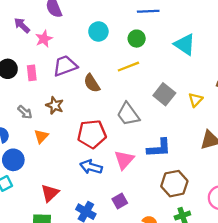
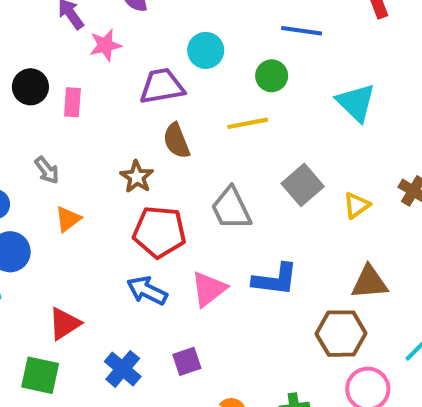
purple trapezoid: (65, 66) -> (162, 86), moved
brown star: (55, 105) -> (137, 177), moved
brown hexagon: (174, 184) -> (341, 334), moved

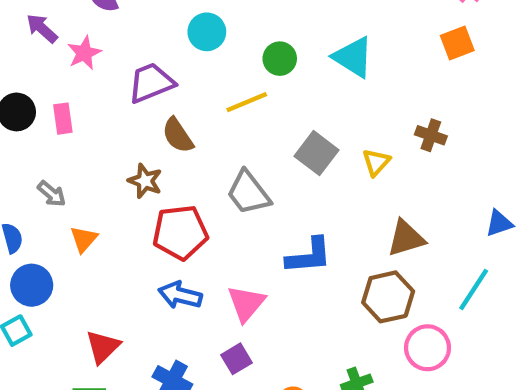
cyan circle: (206, 50) -> (207, 32), moved
green circle: (272, 76) -> (280, 59), moved
pink triangle: (209, 289) -> (246, 303), moved

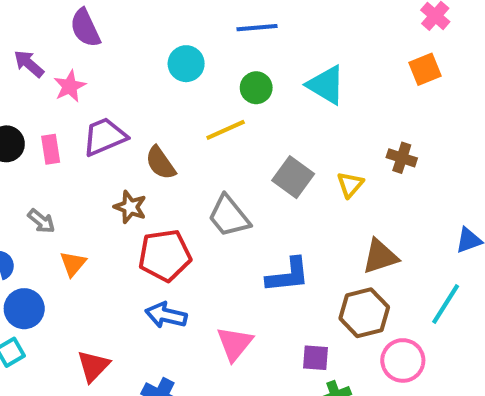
purple trapezoid: (151, 83) -> (105, 137), moved
pink triangle: (246, 303) -> (235, 344), moved
purple square: (236, 359) -> (315, 358), moved, turned 36

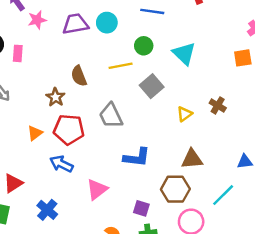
purple trapezoid: (105, 137) -> (75, 24), moved
gray square: (293, 177) -> (152, 86), moved
orange triangle: (73, 264) -> (35, 133), moved

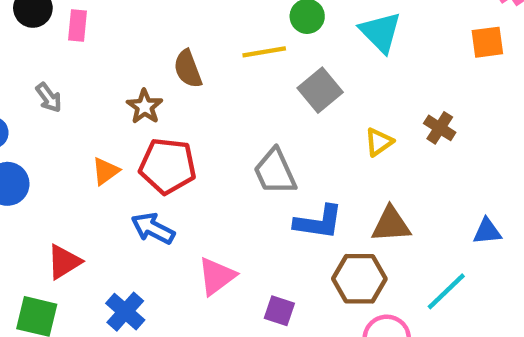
gray trapezoid: (111, 116) -> (275, 172), moved
blue L-shape: (137, 157) -> (319, 222), moved
purple square: (141, 208) -> (279, 311), moved

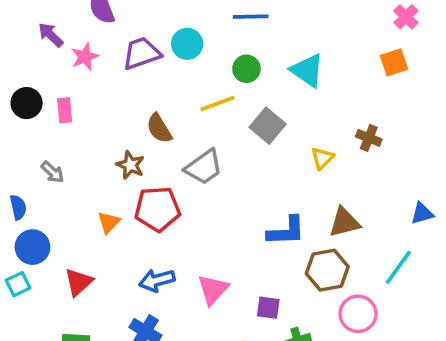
gray trapezoid: (275, 172) -> (204, 167), moved, turned -90
blue arrow: (153, 228) -> (157, 280), moved, turned -32
red triangle: (64, 262) -> (79, 282), moved

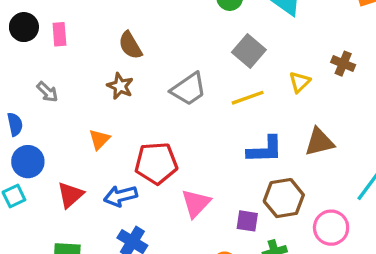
yellow line: (218, 103) -> (248, 98), moved
brown semicircle: (159, 128) -> (130, 45), moved
red pentagon: (158, 209) -> (156, 163), moved
brown hexagon: (327, 270) -> (284, 198), moved
blue arrow: (157, 280) -> (120, 196), moved

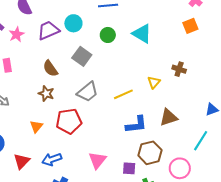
gray square: (249, 51) -> (82, 56), moved
red pentagon: (156, 163) -> (69, 121), moved

